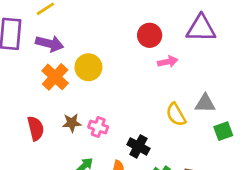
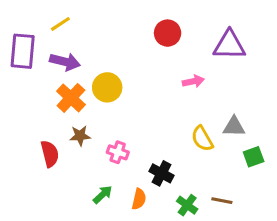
red circle: (150, 35) -> (168, 33), moved
brown star: (72, 123) -> (80, 136), moved

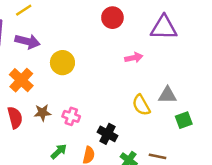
orange cross: (71, 98) -> (21, 80), moved
brown star: (80, 136) -> (42, 113), moved

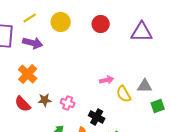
pink arrow: (134, 58) -> (107, 80), moved
yellow circle: (62, 63) -> (61, 22), moved
red semicircle: (15, 118) -> (23, 104), turned 150

